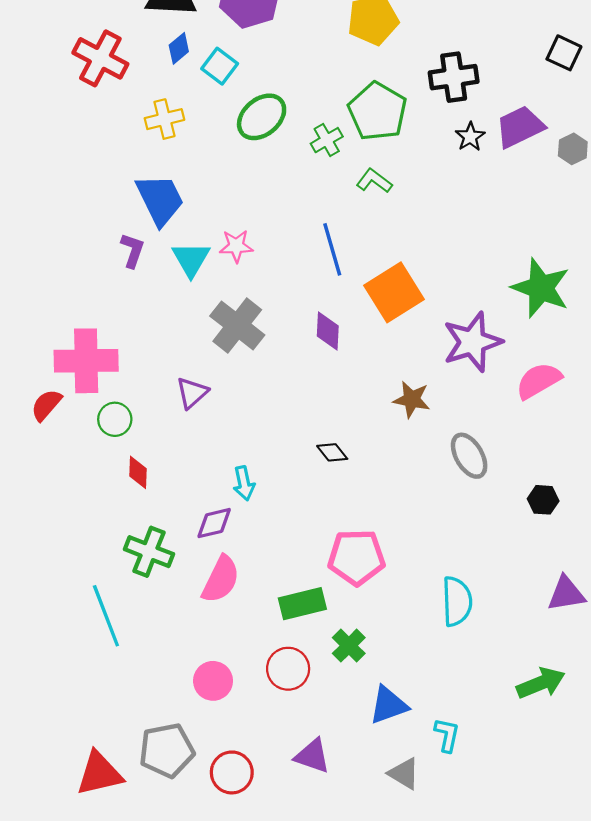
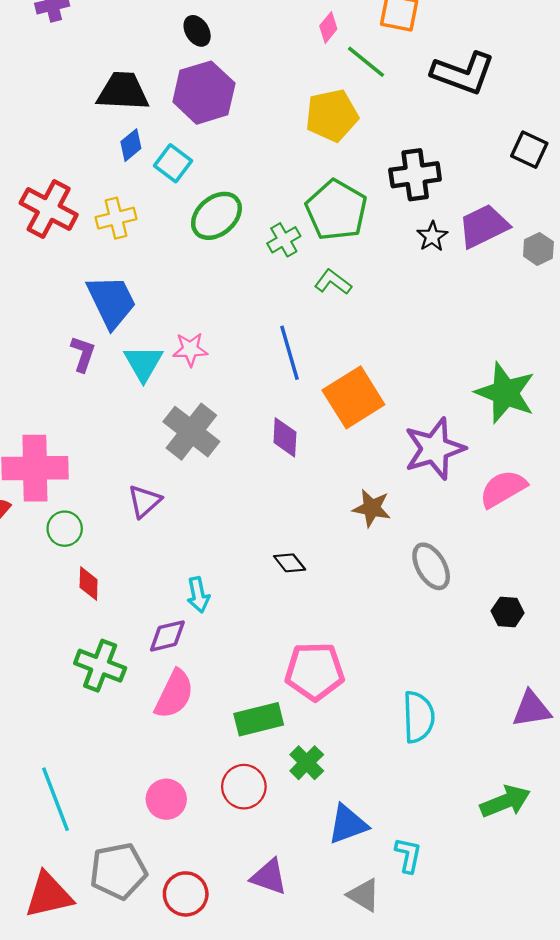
red cross: (100, 58) -> (49, 209), moved
cyan line: (106, 616) -> (56, 799), moved

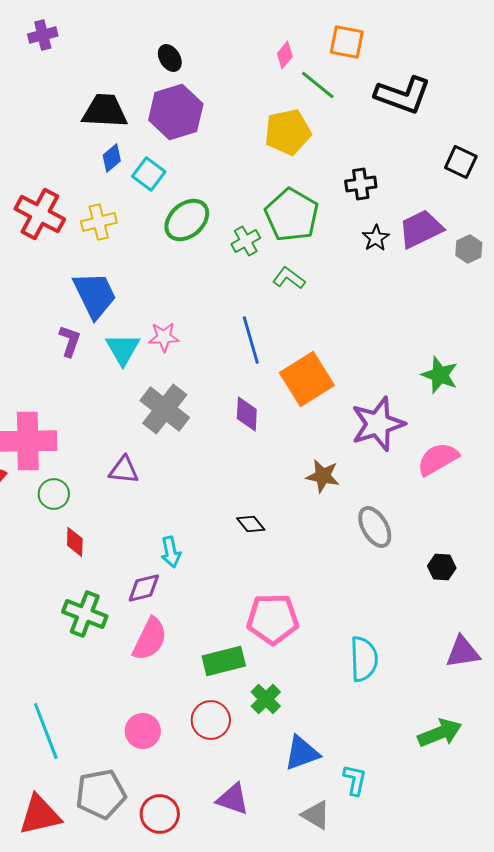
black cross: (415, 175) -> (361, 184), size x0.7
green star: (505, 393) -> (440, 375), size x0.7
purple triangle: (145, 501) -> (124, 470), turned 48

